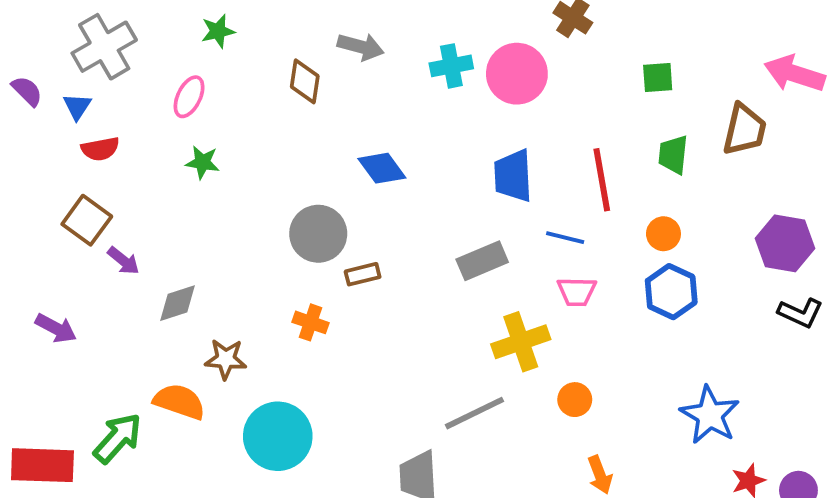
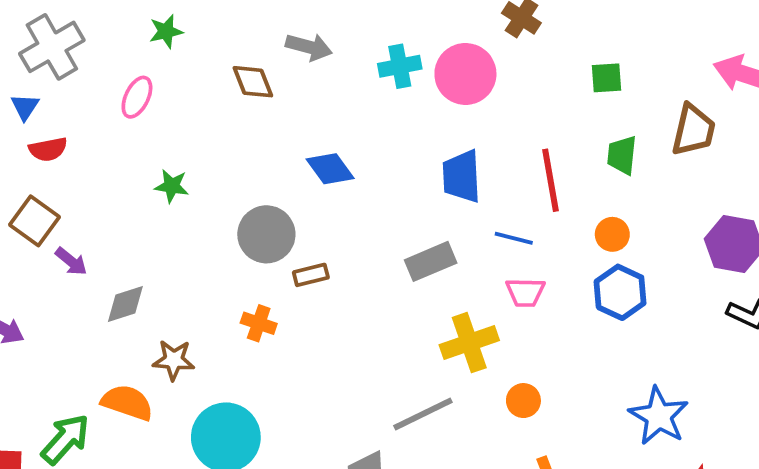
brown diamond: (305, 81) -> (253, 82), turned -30
green star: (203, 162) -> (172, 186), moved

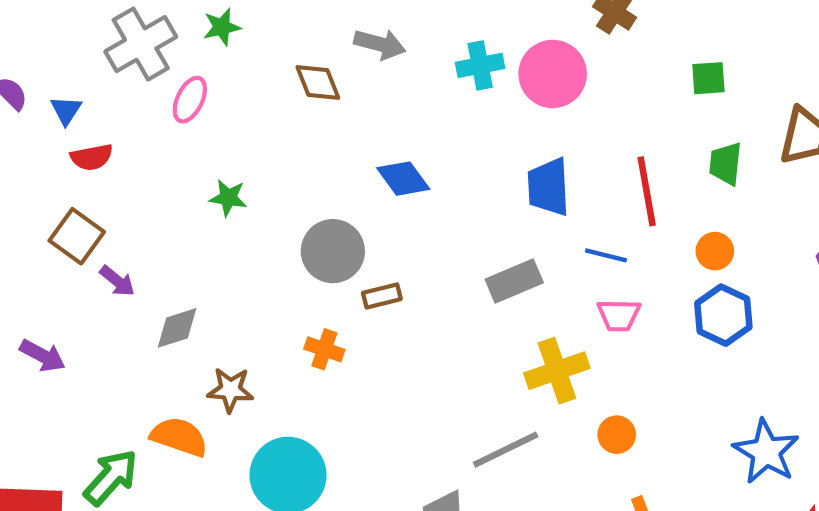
gray cross: (52, 47) -> (141, 44), moved

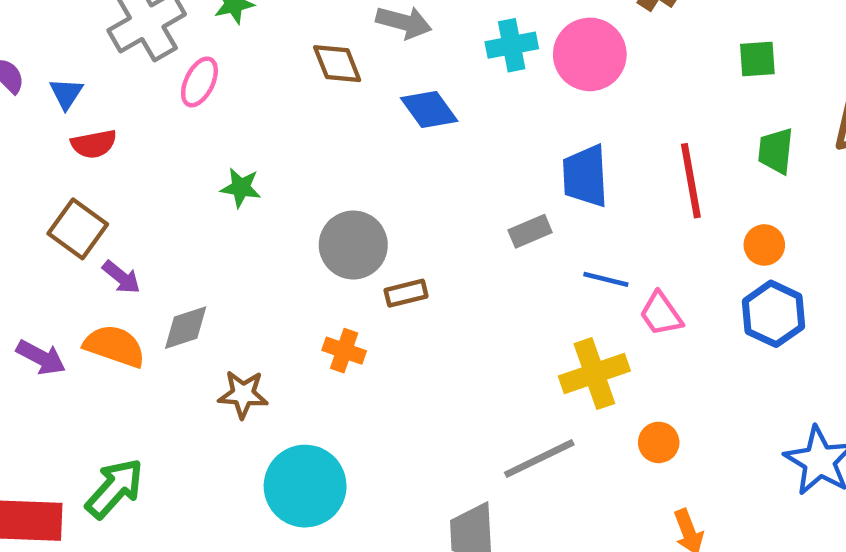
blue diamond: (403, 179) -> (429, 110), moved
blue line: (606, 255) -> (606, 279), moved
gray rectangle: (514, 281) -> (530, 231), moved, size x0.7
pink trapezoid: (619, 315) -> (661, 314), turned 54
orange semicircle: (179, 437) -> (114, 346), moved

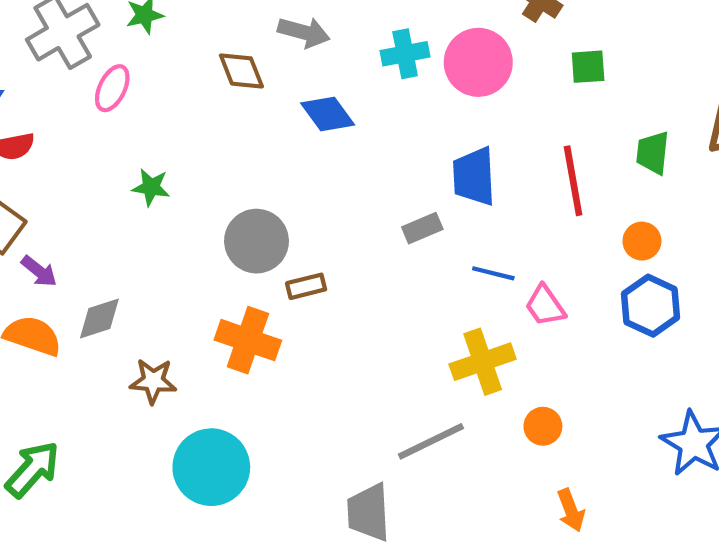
green square: (757, 59) -> (588, 67), moved
orange cross: (344, 351) -> (248, 340), size x1.6

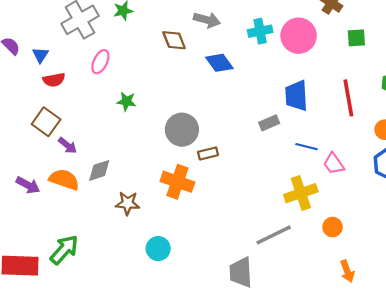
pink ellipse: (112, 88) -> (100, 62), moved
cyan circle: (211, 467) -> (158, 249), size x0.6

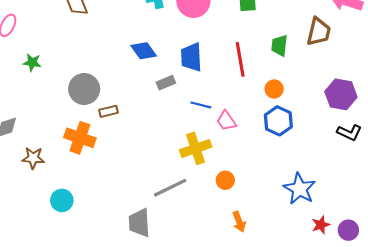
blue diamond: (219, 63) -> (144, 51), moved

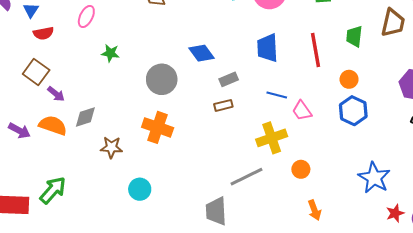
blue diamond: (144, 51) -> (201, 53), moved
gray rectangle: (166, 83) -> (229, 79), moved
brown rectangle: (109, 111) -> (223, 105), moved

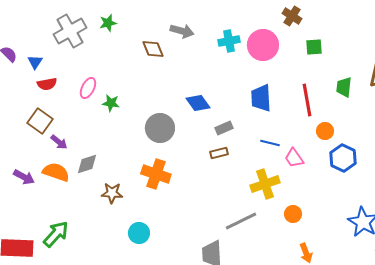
pink ellipse: (86, 17) -> (88, 88), moved
orange circle: (349, 79) -> (325, 131), moved

